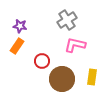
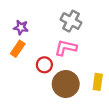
gray cross: (67, 20) -> (71, 21), turned -30
pink L-shape: (75, 45) -> (66, 48), moved

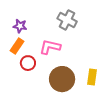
pink L-shape: (66, 48) -> (50, 47), moved
red circle: (44, 65) -> (28, 63), moved

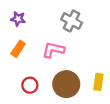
purple star: (20, 26) -> (18, 19), moved
red circle: (28, 63) -> (30, 85), moved

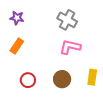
pink L-shape: (53, 50) -> (70, 47), moved
brown circle: (66, 84) -> (62, 79), size x0.7

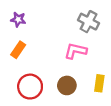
gray cross: (67, 20) -> (89, 22), moved
red circle: (28, 80) -> (30, 87), size x1.5

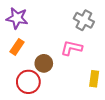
purple star: (18, 19) -> (17, 18), size x1.5
brown circle: (67, 85) -> (44, 63), moved

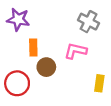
orange rectangle: (17, 47) -> (33, 48), moved, turned -35
red circle: (28, 82) -> (17, 83), moved

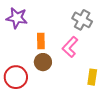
orange rectangle: (33, 48) -> (41, 41), moved
pink L-shape: (76, 51) -> (70, 47), turned -60

